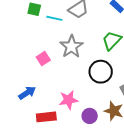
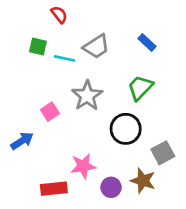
blue arrow: (27, 93) -> (22, 141), moved

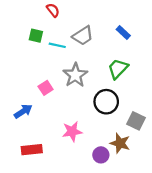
gray square: (163, 153) -> (136, 121), turned -36
purple circle: (111, 187) -> (101, 155), moved
red rectangle: (54, 189) -> (32, 150), moved

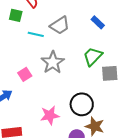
green square: (36, 36) -> (16, 15), moved
black circle: (106, 102) -> (82, 104), moved
gray square: (136, 121) -> (110, 73), moved, turned -30

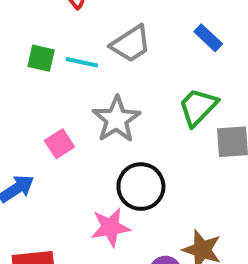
green square: (16, 15) -> (41, 58), moved
black circle: (82, 104) -> (141, 187), moved

